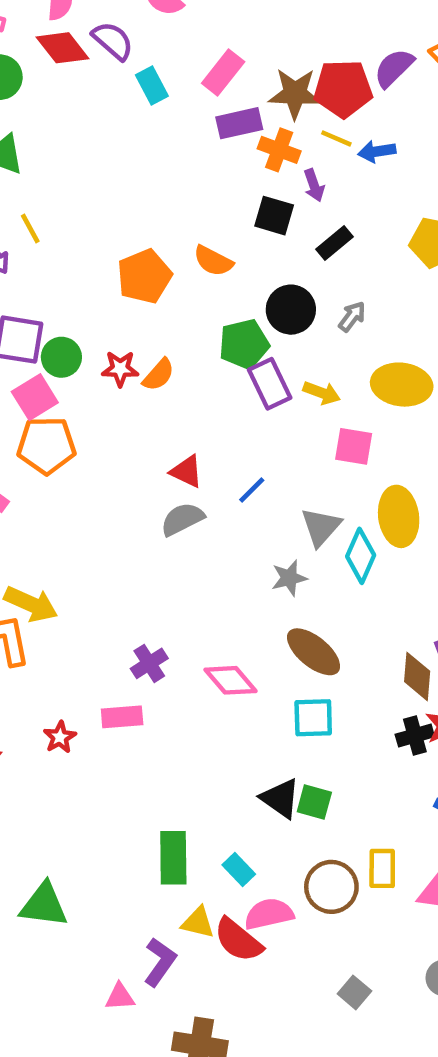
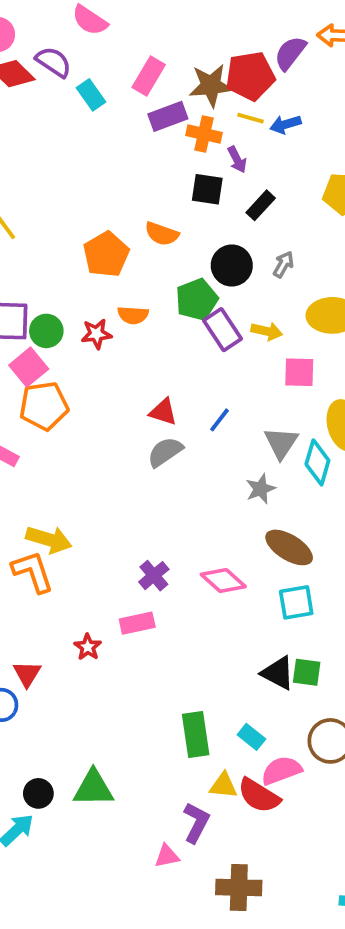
orange semicircle: (159, 375) -> (133, 315), moved, turned 60

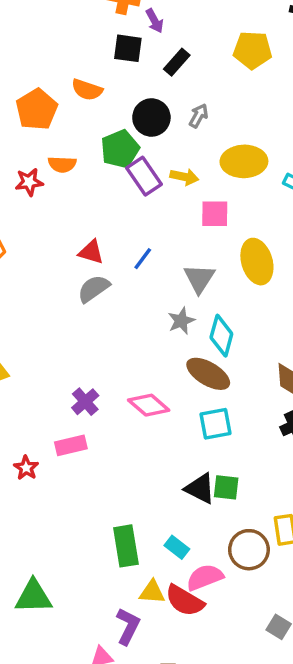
cyan diamond: (317, 462) -> (221, 336), moved

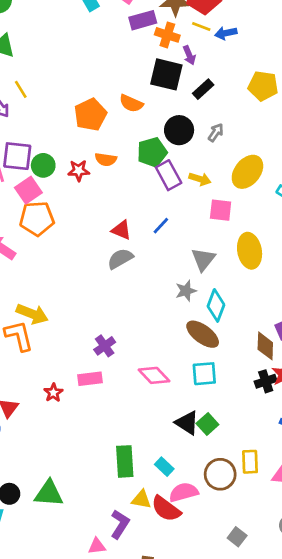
black square: (128, 48) -> (166, 74), size x1.4
yellow ellipse: (244, 161) -> (247, 172), turned -56
blue line: (143, 259) -> (161, 226), moved
pink diamond: (149, 405) -> (154, 375), moved
green square: (226, 487) -> (207, 424), turned 35

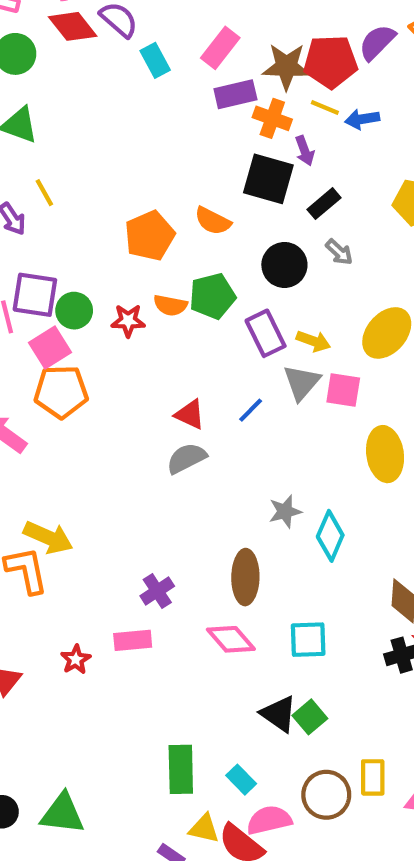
gray arrow: (216, 133) -> (339, 252), moved, turned 96
green pentagon: (152, 152) -> (212, 296), moved
gray triangle: (203, 259) -> (302, 382), moved
brown ellipse: (203, 334) -> (245, 577), moved, turned 52

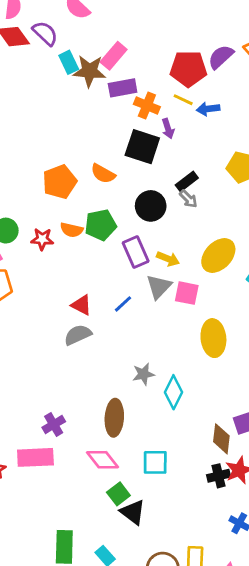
brown star: (286, 67) -> (89, 71), moved
black rectangle: (324, 204) -> (187, 182), moved
pink rectangle: (133, 640) -> (35, 457), size x1.4
green square: (310, 717) -> (118, 494), moved

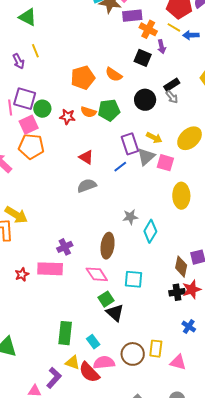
black square: (142, 147) -> (143, 58), size x0.7
purple rectangle: (136, 252) -> (130, 144), moved
red triangle: (81, 305) -> (86, 157), moved

